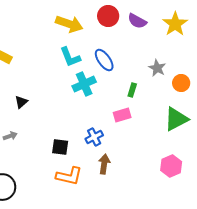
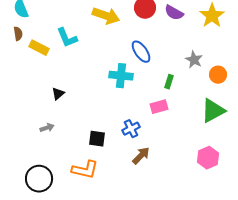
cyan L-shape: (70, 57) -> (67, 38), moved
cyan cross: (84, 84) -> (121, 76), turned 30
brown arrow: (104, 164) -> (141, 156), turned 36
orange L-shape: (69, 176) -> (85, 170), moved

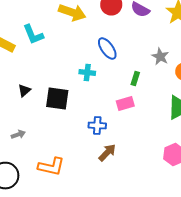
cyan cross: (121, 76) -> (87, 72), size x0.7
gray arrow: (47, 128) -> (18, 134), moved
blue cross: (131, 129) -> (97, 126), turned 30
black square: (97, 139) -> (57, 98), moved, size x1.4

